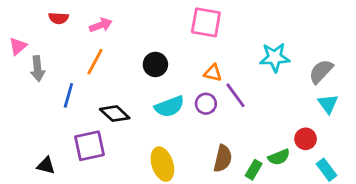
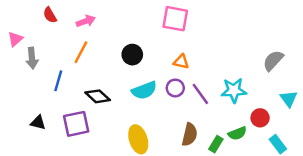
red semicircle: (59, 18) -> (50, 15), turned 56
cyan star: (275, 57) -> (234, 90), moved
purple line: (235, 95) -> (200, 94), moved
cyan triangle: (328, 104) -> (289, 99), moved
black triangle: (46, 165) -> (38, 123), moved

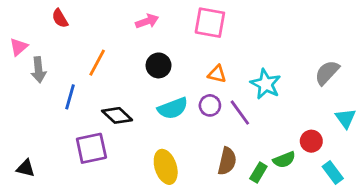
pink arrow: (86, 21) -> (147, 21), moved
cyan star: (234, 90) -> (266, 84), moved, turned 30
black triangle: (38, 123) -> (26, 168), moved

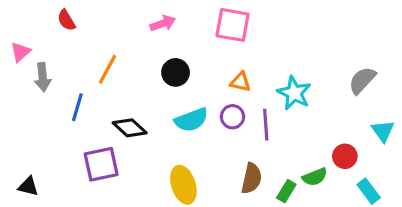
purple line: (240, 113) -> (266, 125), turned 32

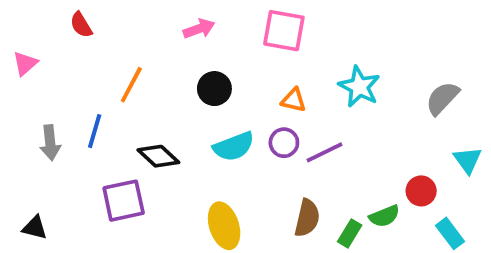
gray arrow: (43, 77) -> (50, 143), moved
cyan star: (294, 93) -> (359, 87), moved
purple line: (266, 125) -> (325, 152), turned 68

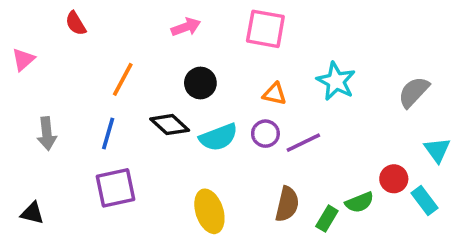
blue line: (95, 131) -> (108, 134), moved
black diamond: (158, 156) -> (170, 125), moved
cyan rectangle: (450, 233) -> (425, 200), moved

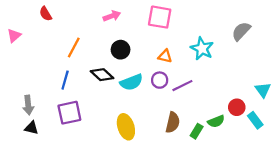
gray semicircle: (414, 92) -> (241, 31), moved
gray arrow: (47, 134) -> (28, 105), moved
black triangle: (32, 213) -> (31, 128), moved

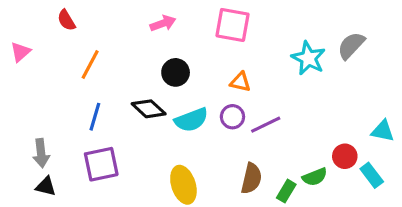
orange line: (74, 47) -> (90, 65), moved
cyan star: (202, 49) -> (308, 58), moved
cyan triangle: (263, 90) -> (383, 131), turned -42

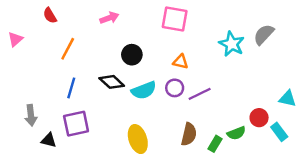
pink arrow: (163, 23) -> (109, 18), moved
black triangle: (46, 186) -> (49, 140), moved

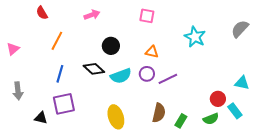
pink square: (175, 19) -> (147, 16), size x0.7
gray semicircle: (264, 34) -> (240, 29), moved
pink triangle: (15, 39) -> (13, 49), moved
gray arrow: (31, 115) -> (18, 91), moved
green semicircle: (236, 133) -> (211, 119), moved

